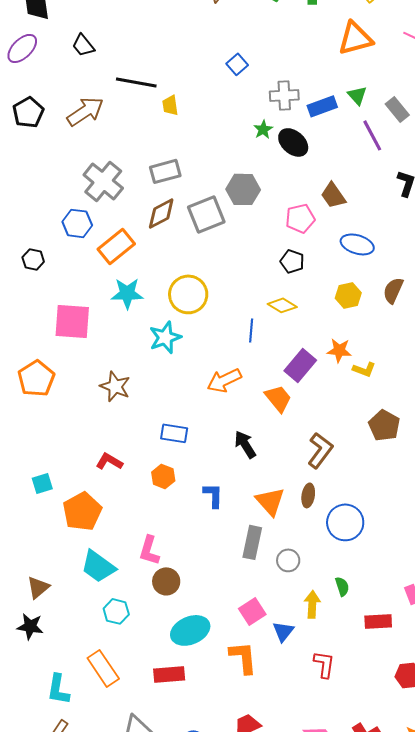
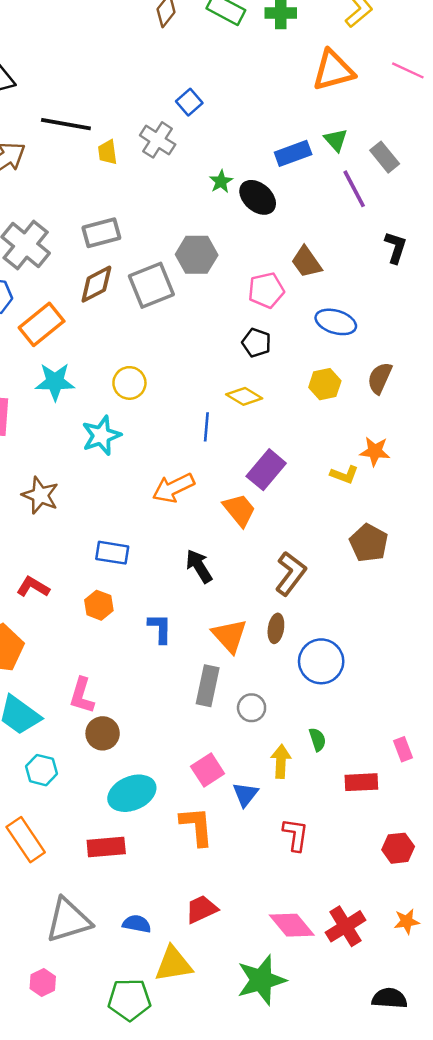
gray cross: (284, 95) -> (158, 140), moved, turned 36
yellow circle: (188, 294) -> (129, 383), size x0.7
orange star: (339, 350) -> (375, 451), moved

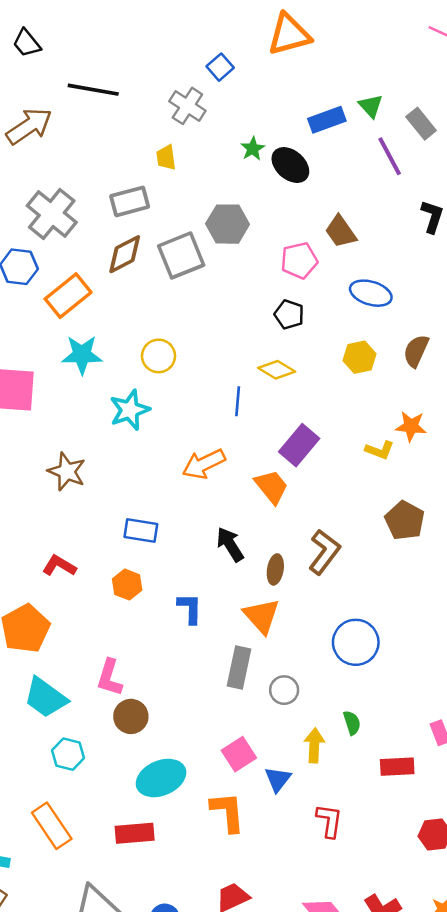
orange triangle: (333, 70) -> (289, 34), moved
yellow trapezoid: (107, 152) -> (166, 157), moved
brown ellipse: (276, 628) -> (275, 569), moved

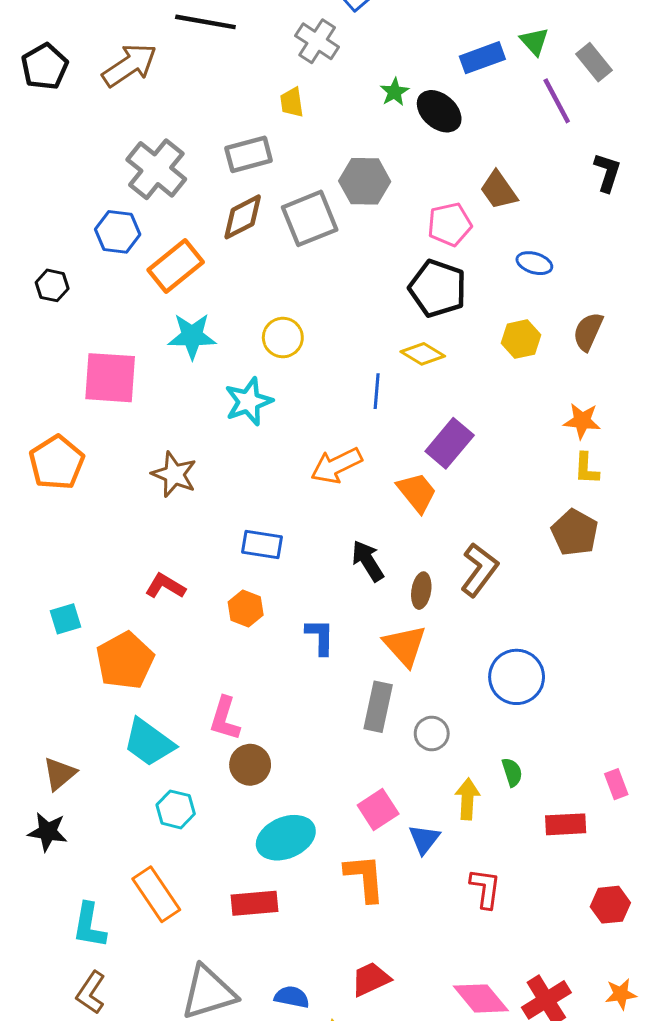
blue ellipse: (371, 293) -> (534, 263), size x0.7
black pentagon: (289, 314) -> (438, 288), size x1.6
yellow L-shape: (380, 450) -> (587, 469), moved, turned 72

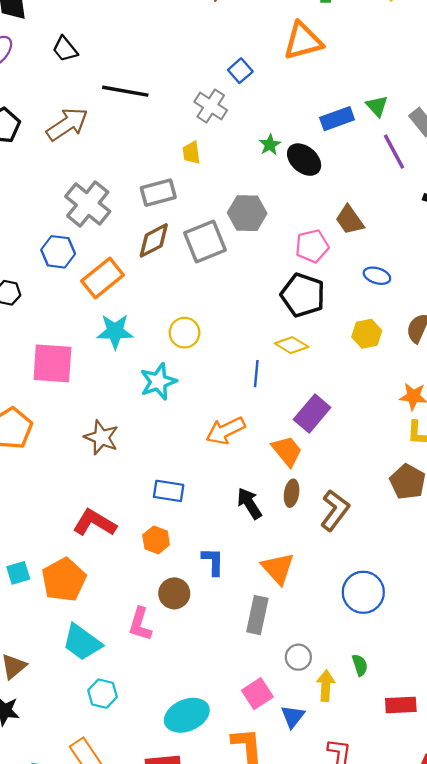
red L-shape: (165, 586) -> (95, 523), size x1.4
brown ellipse: (421, 591) -> (292, 493), moved
cyan square: (65, 619) -> (18, 573), moved
gray circle: (432, 733) -> (298, 657), moved
brown circle: (250, 765) -> (174, 593), moved

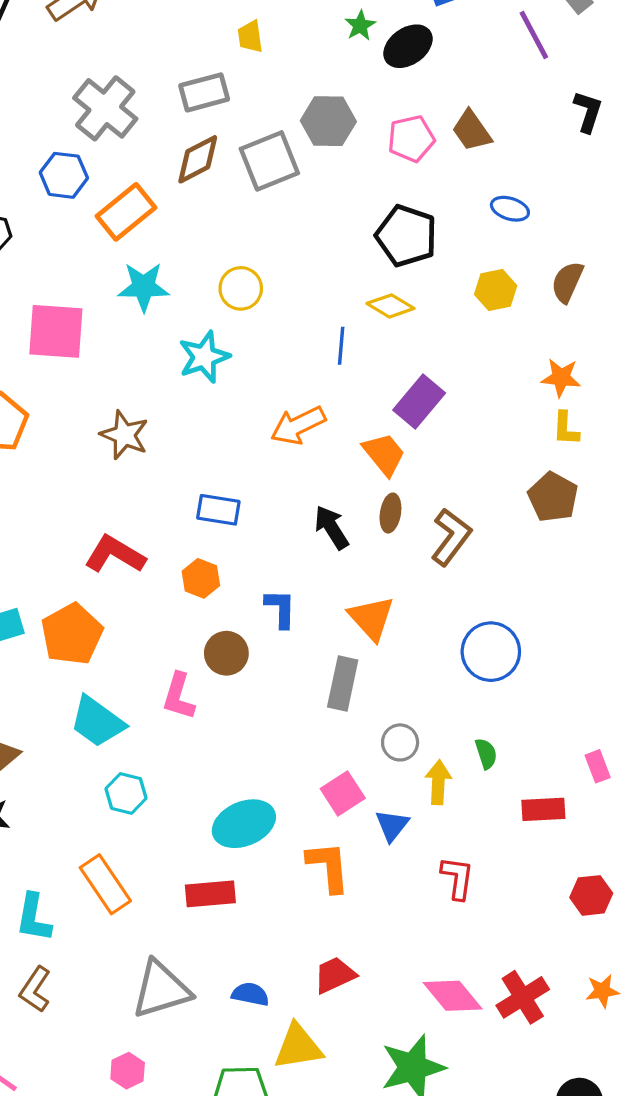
black ellipse: (304, 160) -> (408, 46), turned -76
pink pentagon: (312, 246) -> (411, 139), moved

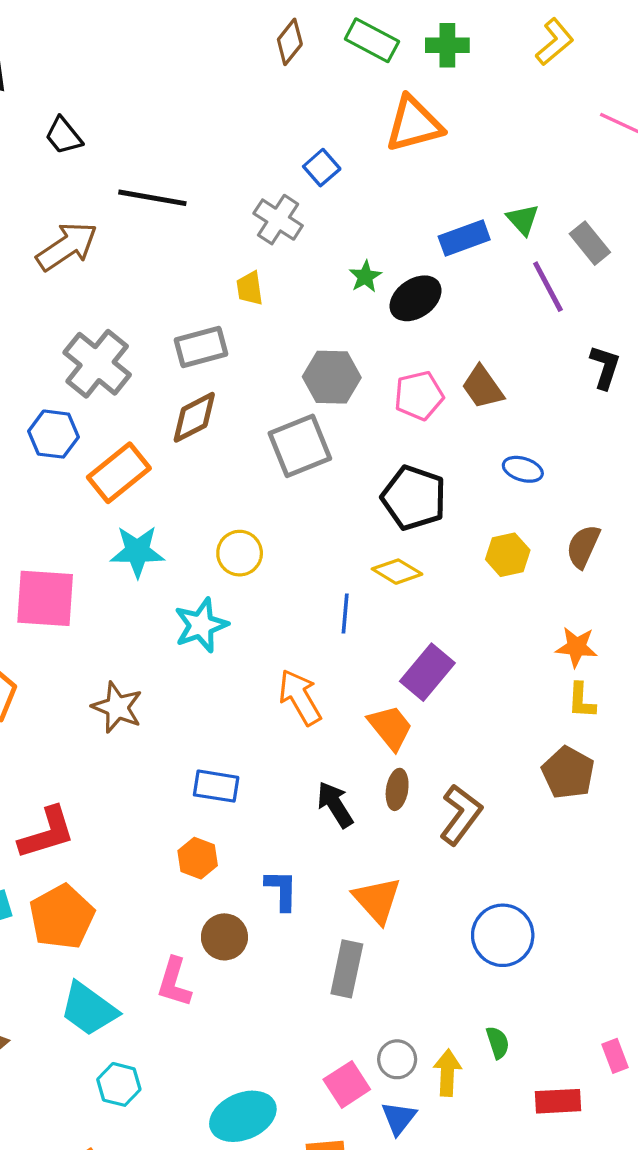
gray square: (269, 161) -> (300, 446), moved
orange arrow: (298, 425) -> (300, 697), turned 86
red L-shape: (115, 554) -> (47, 833), moved, turned 132
gray circle: (400, 742) -> (397, 1059), moved

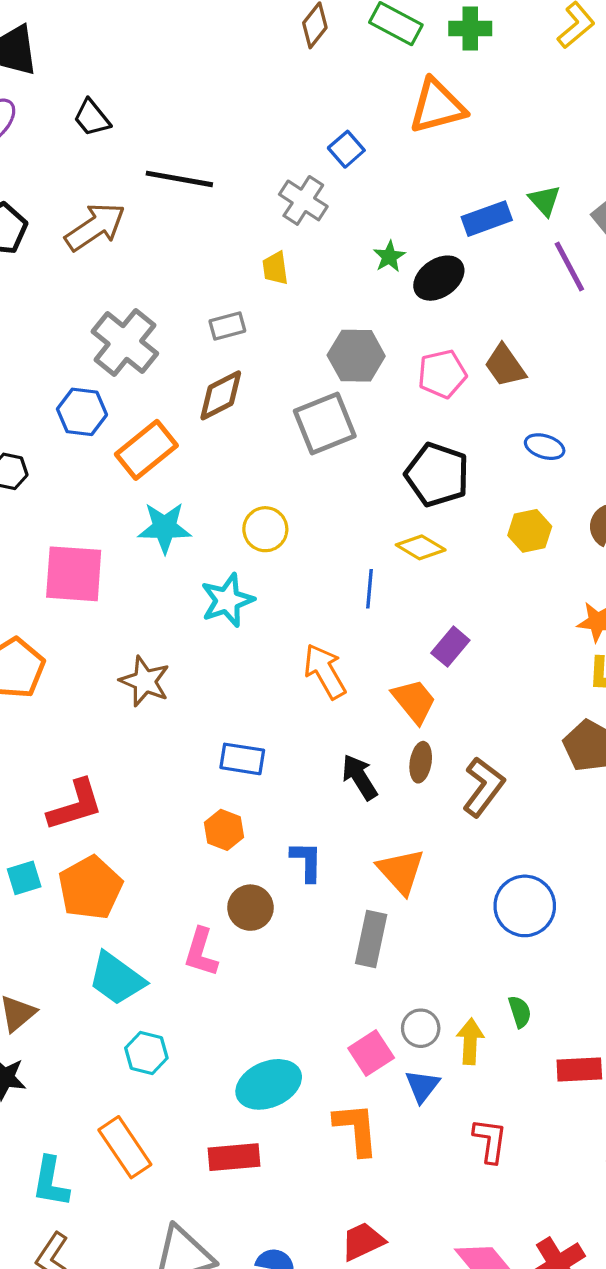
gray rectangle: (201, 347) -> (227, 326), size x0.7
purple rectangle: (427, 672) -> (450, 647), size x0.7

